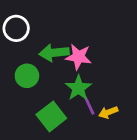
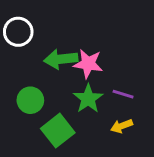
green circle: (27, 76) -> (30, 100), moved
purple line: (89, 106) -> (123, 94), moved, turned -48

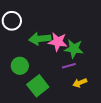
purple line: (123, 94) -> (69, 66), moved, turned -32
green star: (88, 99) -> (74, 49), moved, turned -30

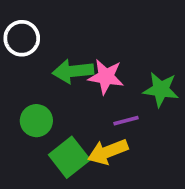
green star: (74, 49) -> (161, 90), moved
yellow arrow: (80, 83) -> (108, 152), moved, size x1.5

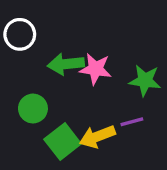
purple line: (126, 121) -> (132, 122), moved

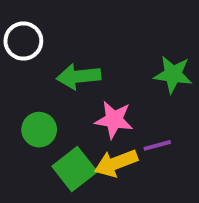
pink star: (96, 69) -> (114, 120), moved
green star: (145, 81) -> (173, 74), moved

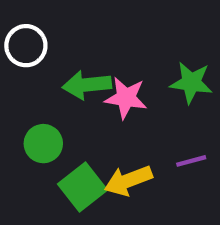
pink star: (114, 120) -> (126, 98), moved
purple line: (157, 145) -> (191, 161), moved

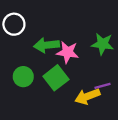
yellow arrow: (128, 181) -> (87, 96), moved
green square: (82, 187) -> (56, 78), moved

